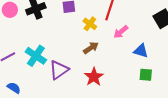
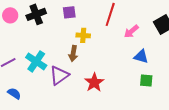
yellow cross: (90, 24) -> (83, 35), moved, turned -32
pink arrow: (121, 32) -> (131, 31), moved
brown arrow: (91, 48) -> (73, 53), moved, turned 133

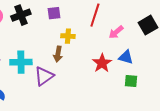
cyan cross: (36, 61) -> (21, 62), turned -35
red star: (94, 82) -> (102, 63), moved

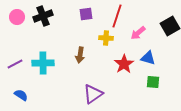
purple square: (54, 13) -> (86, 14), moved
yellow cross: (68, 36) -> (106, 38), moved
purple triangle: (44, 76) -> (93, 94), moved

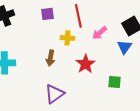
red line: (117, 16) -> (78, 16), turned -30
brown arrow: (80, 55) -> (50, 58), moved
blue triangle: (148, 58) -> (124, 47), moved, turned 49

